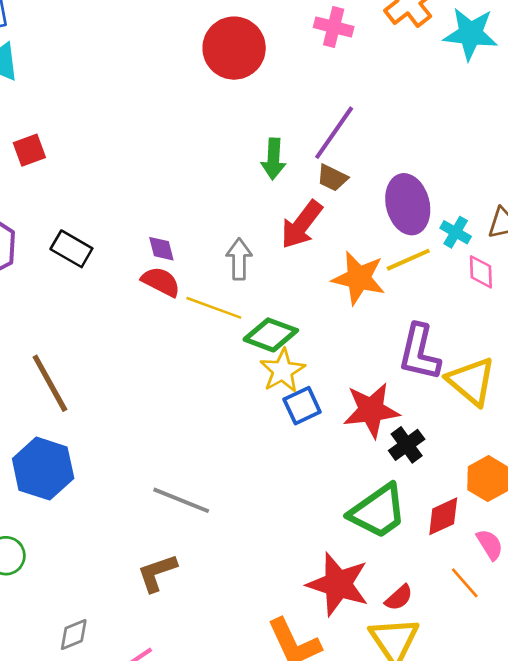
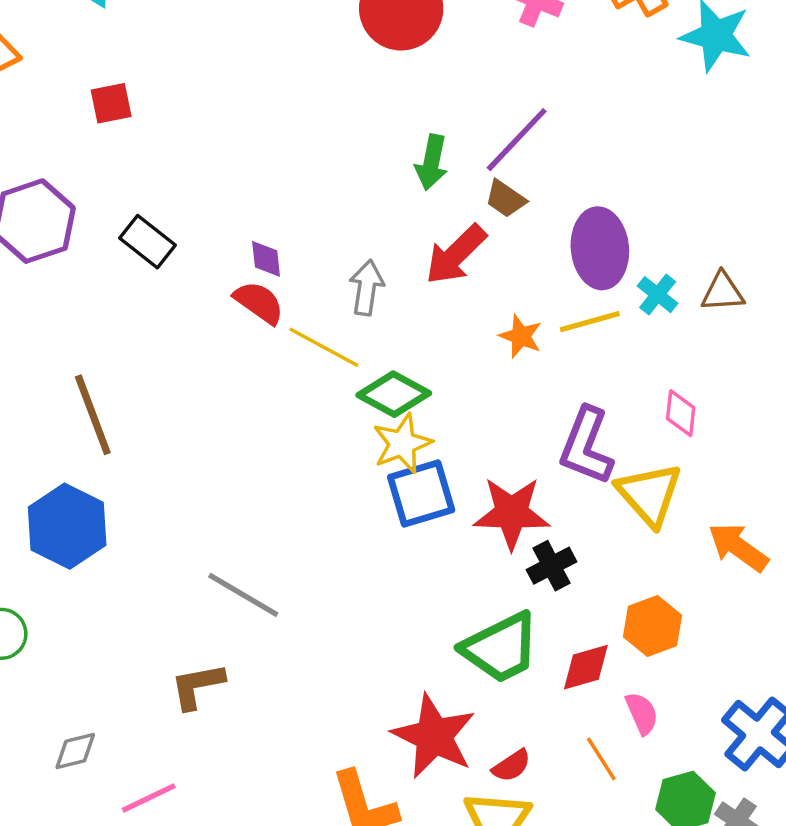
pink diamond: (481, 272) -> (681, 413), moved
orange star: (359, 278) -> (521, 336), size x0.6
blue square: (302, 406) -> (421, 493), size x1.4

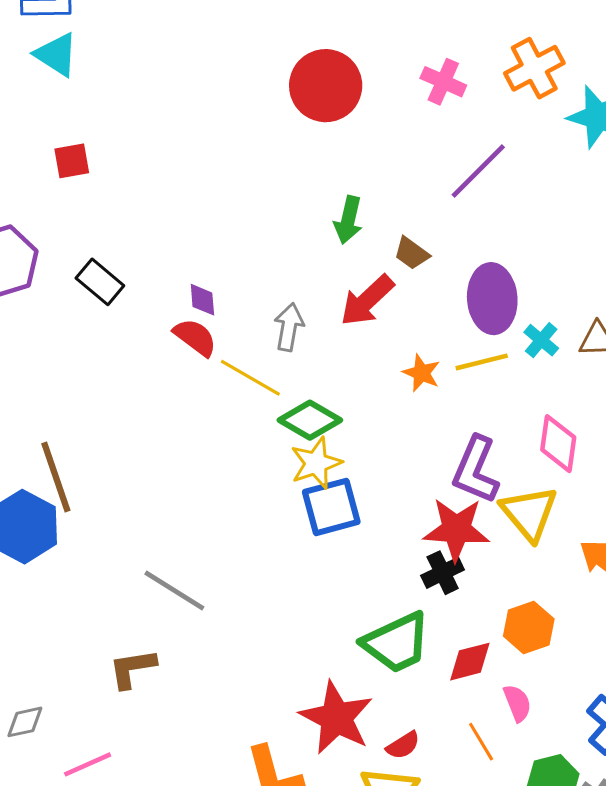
purple line: (517, 140) -> (478, 171), moved
pink diamond: (681, 413) -> (558, 444), size x1.4
brown line: (93, 415) -> (56, 477), moved
red star: (512, 513) -> (456, 529), moved

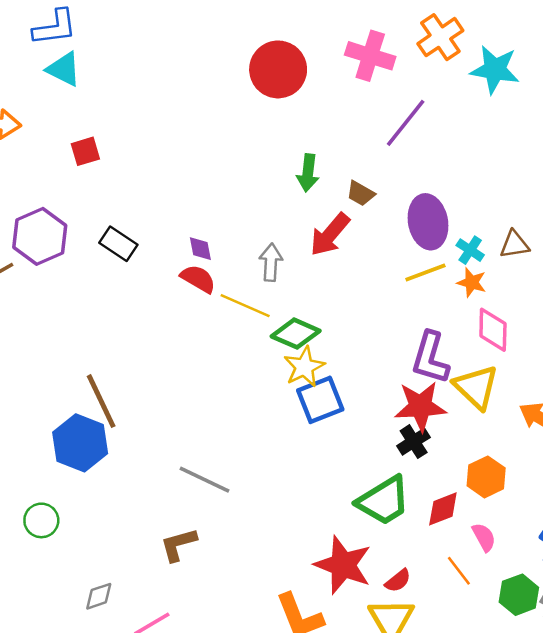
pink cross: (443, 82) -> (370, 56), size x1.4
orange star: (421, 373) -> (472, 283), moved

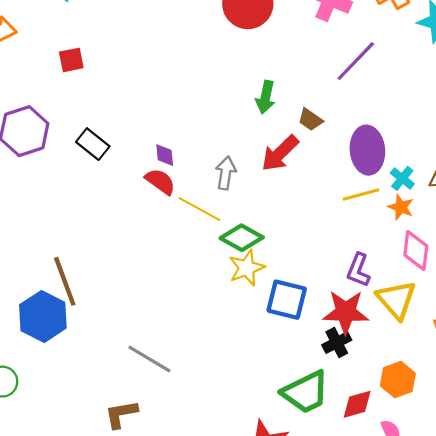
purple L-shape: (430, 358) -> (358, 270), size x0.7
blue square: (320, 400) -> (287, 300), moved, turned 30

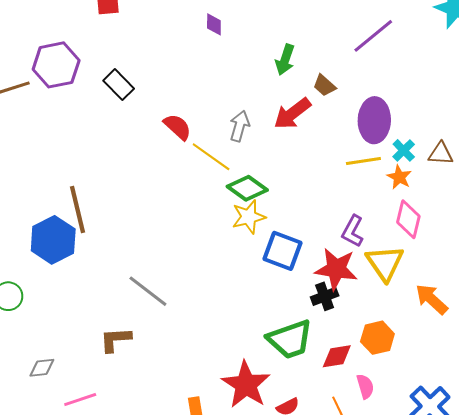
purple diamond: (165, 155) -> (214, 24), moved

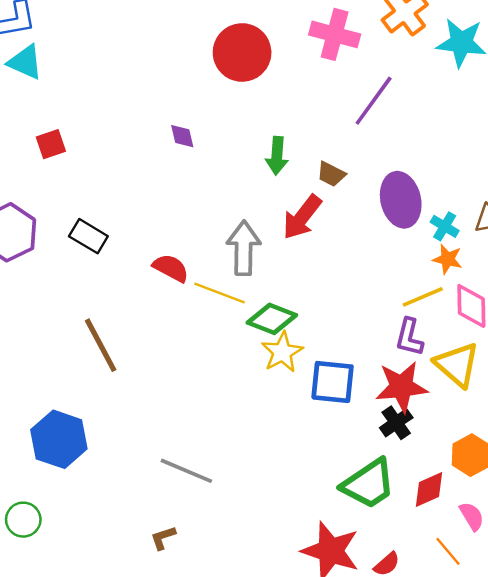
gray arrow: (239, 126) -> (244, 248), size x1.4
yellow line: (363, 161) -> (423, 297), moved
brown line: (77, 209) -> (101, 345), moved
brown L-shape: (116, 340) -> (163, 538), size x0.7

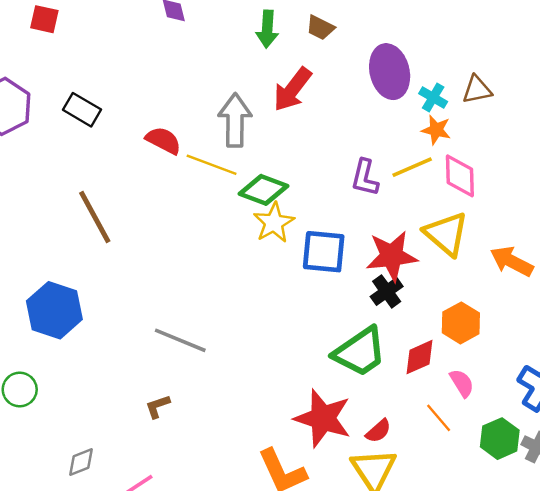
red square: (51, 144) -> (44, 19), turned 32
brown trapezoid: (331, 174) -> (320, 28), moved
purple L-shape: (409, 337) -> (365, 178), moved

